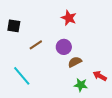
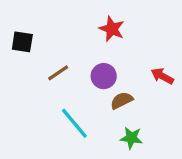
cyan line: (22, 76) -> (74, 123), moved
red arrow: (100, 76) -> (162, 76), moved

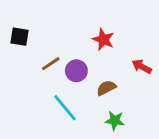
red star: (112, 29) -> (103, 40), moved
purple circle: (104, 76) -> (76, 71), moved

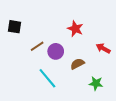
green star: (115, 120) -> (96, 83), moved

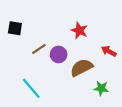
brown semicircle: (77, 64) -> (82, 68), size x1.5
cyan line: (47, 78) -> (31, 88), moved

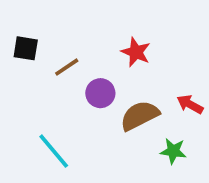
brown line: (39, 49) -> (67, 67), moved
red arrow: (109, 51) -> (190, 104), moved

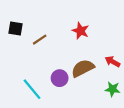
purple circle: (100, 93) -> (60, 78), moved
green star: (173, 151) -> (113, 89), moved

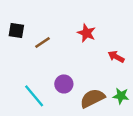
red arrow: (113, 62) -> (116, 57), moved
brown semicircle: (83, 68) -> (92, 98), moved

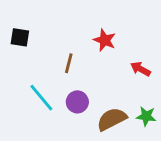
brown line: (42, 42) -> (69, 63), moved, turned -42
cyan line: (34, 96) -> (41, 98), moved

